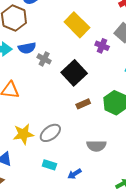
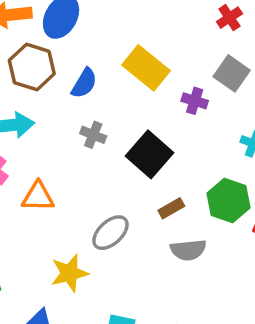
blue semicircle: (27, 48) -> (84, 83), moved, turned -42
gray ellipse: (50, 133) -> (110, 233), moved
gray semicircle: (96, 146) -> (188, 250), moved

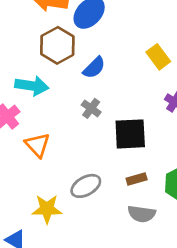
yellow rectangle: (146, 68) -> (158, 57), moved, size x0.7
black square: (149, 154) -> (130, 134), turned 32
orange triangle: (38, 197) -> (38, 145), turned 32

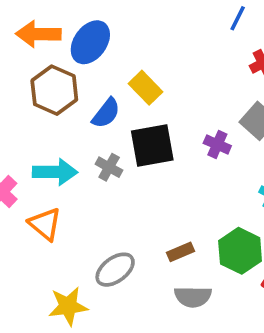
yellow rectangle: (158, 57) -> (146, 88), moved
cyan arrow: (32, 86) -> (55, 172), moved
black square: (130, 134) -> (152, 145), moved

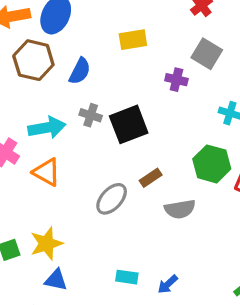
yellow rectangle: (146, 88) -> (133, 40), moved, turned -44
black square: (152, 145) -> (129, 124), moved
brown rectangle: (180, 252) -> (151, 178), moved
yellow star: (68, 306) -> (46, 244), moved

